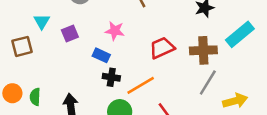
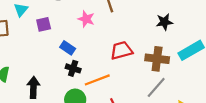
pink star: (115, 31) -> (86, 19), moved

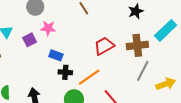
pink star: (86, 19) -> (48, 28), moved

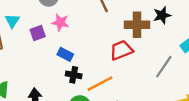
brown cross: (137, 45) -> (137, 25), moved
gray line: (143, 71) -> (164, 67), moved

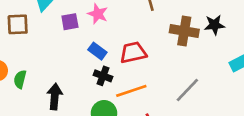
red trapezoid: (121, 50) -> (133, 53), moved
gray line: (164, 67) -> (187, 90), moved

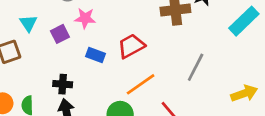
black cross: (103, 76) -> (63, 84), moved

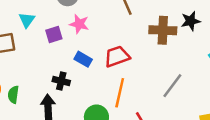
black cross: (63, 84) -> (61, 81), moved
orange line: (141, 84) -> (120, 93), turned -52

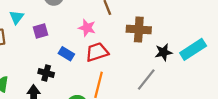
black star: (191, 21) -> (164, 52), moved
pink star: (79, 24) -> (87, 28), moved

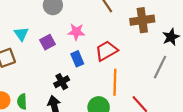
pink star: (87, 28) -> (76, 32), moved
blue rectangle: (66, 54) -> (77, 59), turned 48
black cross: (46, 73) -> (62, 82), turned -32

